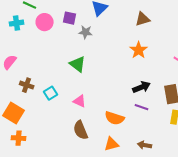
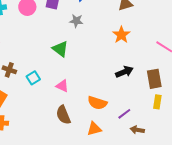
gray star: (86, 32) -> (76, 21), moved
purple line: (142, 107) -> (124, 114), moved, turned -56
brown arrow: (145, 145) -> (137, 130), moved

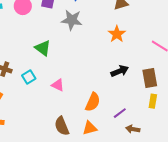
gray star: (76, 21) -> (72, 20), size x1.5
green triangle: (60, 49) -> (43, 48), moved
orange semicircle: (97, 103) -> (93, 102), turned -84
brown semicircle: (63, 115) -> (62, 126), moved

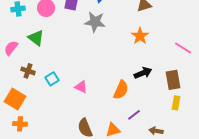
green triangle: (43, 48) -> (36, 38), moved
orange semicircle: (93, 102) -> (121, 90), moved
purple line: (120, 113) -> (134, 115), moved

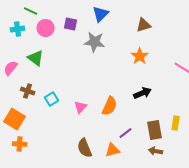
brown rectangle: (173, 80) -> (155, 130), moved
pink triangle: (81, 87) -> (81, 107), turned 48
orange semicircle: (121, 90) -> (110, 106), moved
purple line: (134, 115) -> (126, 133), moved

